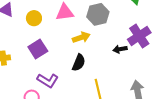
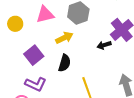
purple square: (38, 49) -> (34, 55), moved

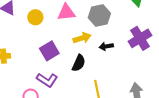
black arrow: (104, 45) -> (106, 46), moved

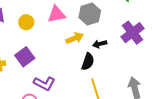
purple square: (49, 51) -> (25, 57), moved
black semicircle: (79, 63) -> (88, 62), moved

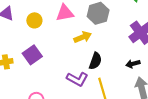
black arrow: (100, 44) -> (133, 64), moved
purple L-shape: (44, 83) -> (77, 79), moved

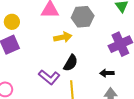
yellow circle: (34, 20) -> (12, 22), moved

